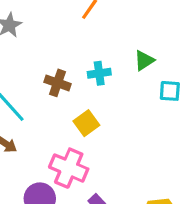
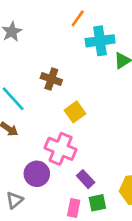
cyan cross: (99, 73) -> (100, 41), moved, size x1.5

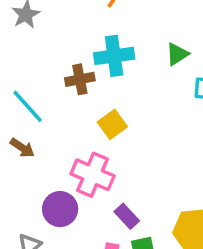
cyan cross: (100, 41) -> (114, 56), moved
brown cross: (51, 79) -> (80, 79), turned -30

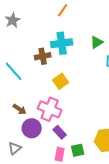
brown arrow: (22, 148) -> (20, 109), moved
purple rectangle: (127, 216) -> (60, 132), moved

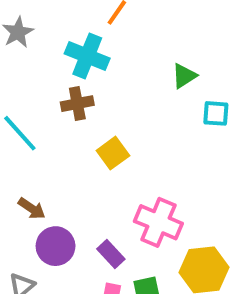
cyan cross: (62, 43) -> (87, 56), moved, turned 30
pink cross: (50, 109) -> (158, 222), moved

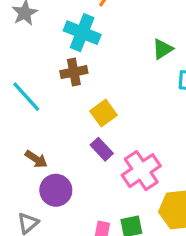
pink cross: (158, 222) -> (141, 171), turned 33
purple rectangle: (111, 254) -> (102, 149), moved

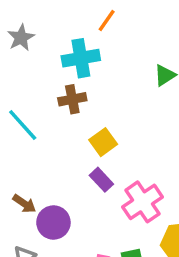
cyan cross: (82, 33) -> (81, 58), turned -32
brown arrow: (36, 159) -> (24, 204), moved

